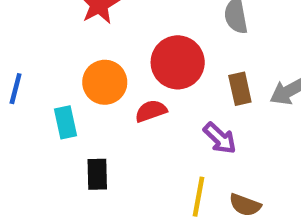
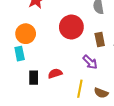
orange circle: (105, 82) -> (26, 34), moved
red semicircle: (151, 111) -> (55, 73), moved

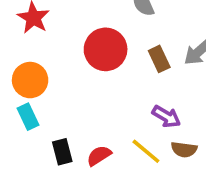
purple arrow: (90, 62) -> (166, 117), moved
red semicircle: (55, 73) -> (99, 156), moved
yellow line: (80, 89) -> (146, 151), turned -48

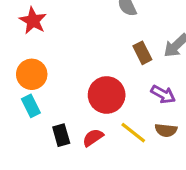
red circle: (106, 49) -> (107, 95), moved
purple arrow: (166, 117) -> (163, 94), moved

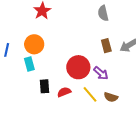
purple arrow: (163, 94) -> (101, 73), moved

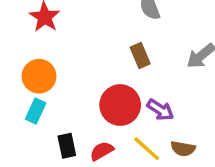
brown rectangle: (106, 46) -> (140, 55), moved
cyan rectangle: (29, 64) -> (36, 111), turned 48

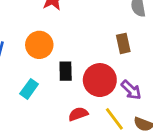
cyan rectangle: (36, 111) -> (29, 89), moved
black rectangle: (67, 146) -> (66, 71), moved

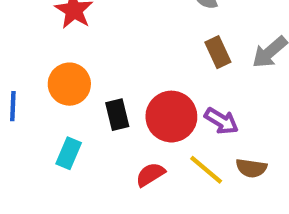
brown rectangle: (123, 43) -> (218, 52), moved

